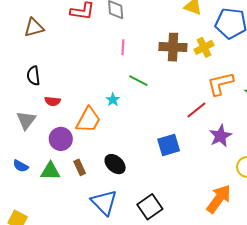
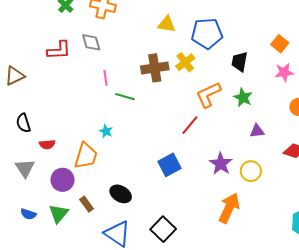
green line: (138, 81) -> (125, 97), moved
purple star: (220, 136) -> (221, 164), moved
green triangle: (50, 171) -> (59, 214), turned -40

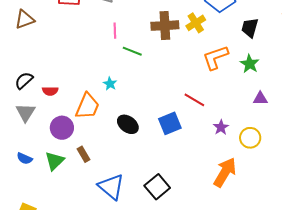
black semicircle: (23, 123) -> (24, 80), moved, turned 60
red line: (190, 125) -> (194, 100), moved, turned 75
purple star: (221, 164) -> (221, 127), size x0.7
black ellipse: (121, 194) -> (128, 124), moved

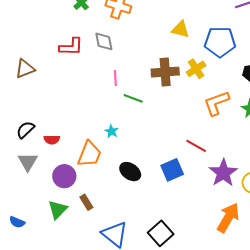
purple star: (221, 127) -> (223, 173), size x1.8
blue semicircle: (25, 158) -> (17, 222), moved

